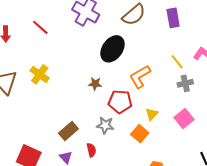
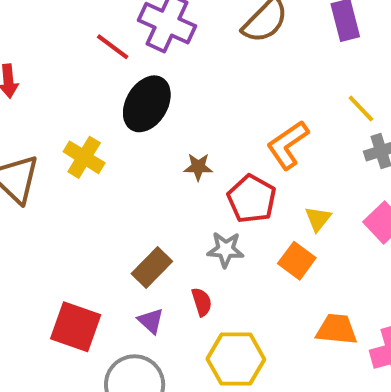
red line: (40, 27) -> (113, 47), moved
black ellipse: (112, 49) -> (147, 104), moved
red pentagon: (120, 102) -> (252, 199), turned 30

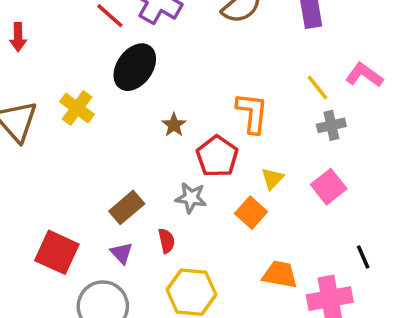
orange L-shape: (288, 145) -> (252, 113), turned 126
brown star: (198, 167) -> (174, 125), turned 30

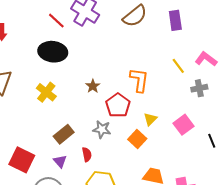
black ellipse: (135, 67) -> (53, 52), moved, turned 60
yellow cross: (77, 108) -> (46, 92), moved
gray cross: (331, 125) -> (199, 88), moved
black line: (363, 257) -> (212, 141), moved

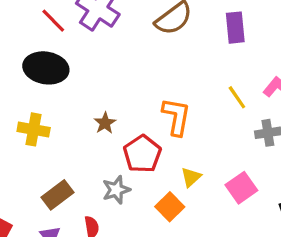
yellow cross: (46, 92) -> (34, 129), turned -30
gray star: (102, 129) -> (116, 190), turned -30

